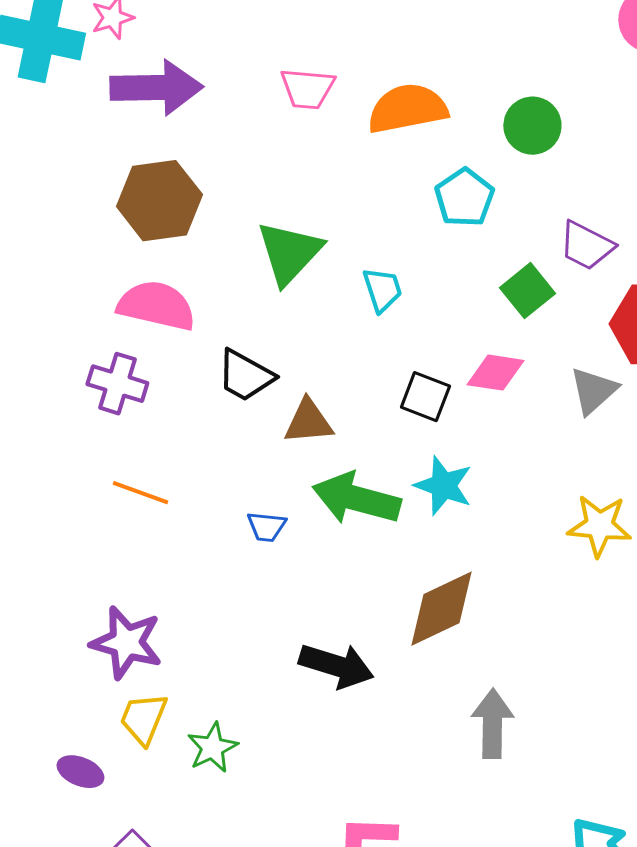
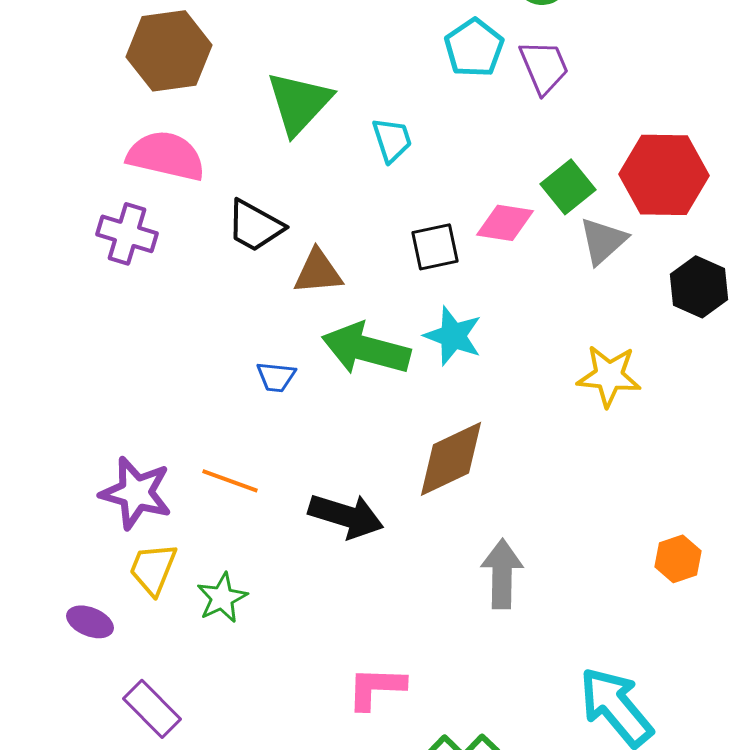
purple trapezoid: (586, 246) -> (544, 67), moved, turned -140
green square: (527, 291) -> (568, 187), moved
black square: (425, 397) -> (435, 247), turned -33
orange line: (140, 493) -> (230, 481), moved

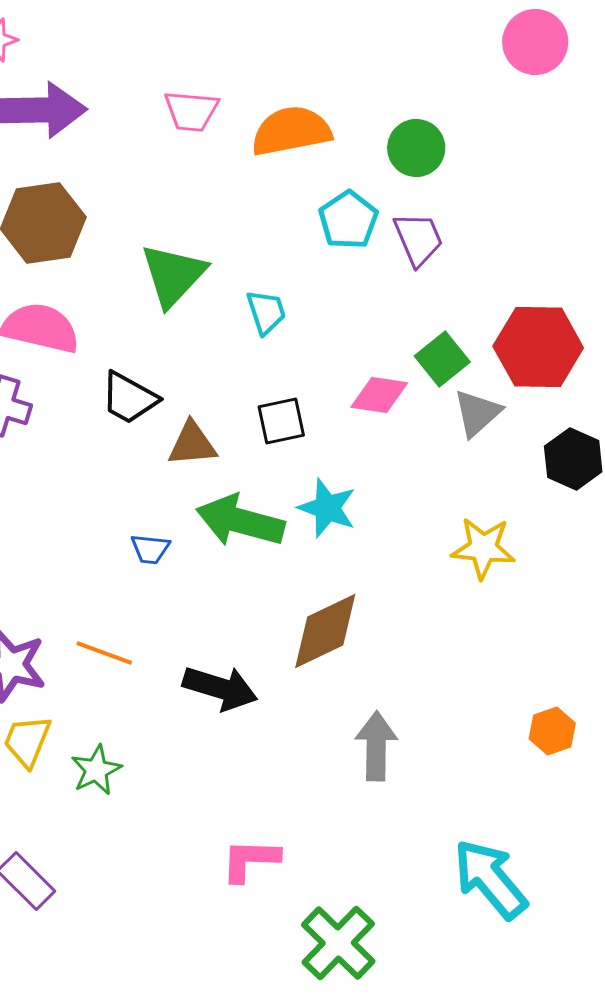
black square: (435, 247) -> (281, 421), moved

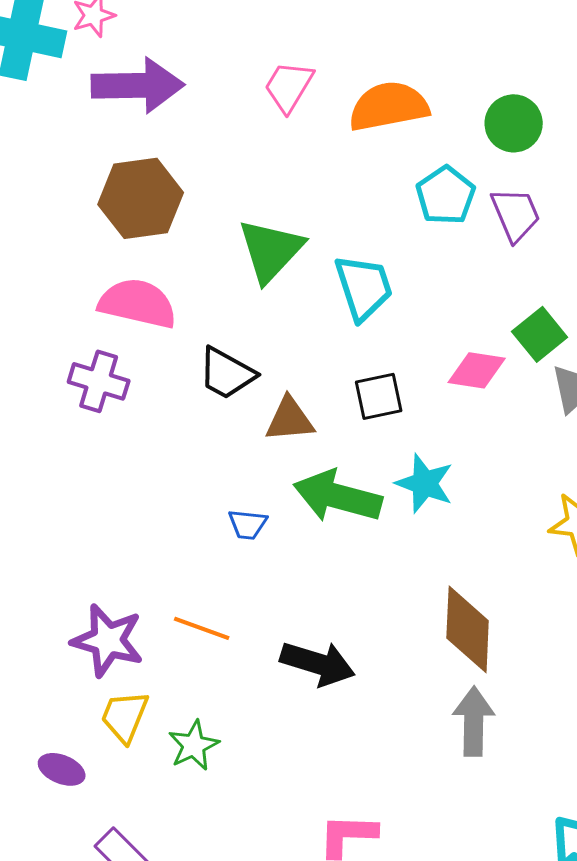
pink trapezoid: (191, 111) -> (289, 86), turned 116
cyan trapezoid: (266, 312) -> (364, 287), size x1.5
brown diamond: (325, 631) -> (468, 629), moved, turned -62

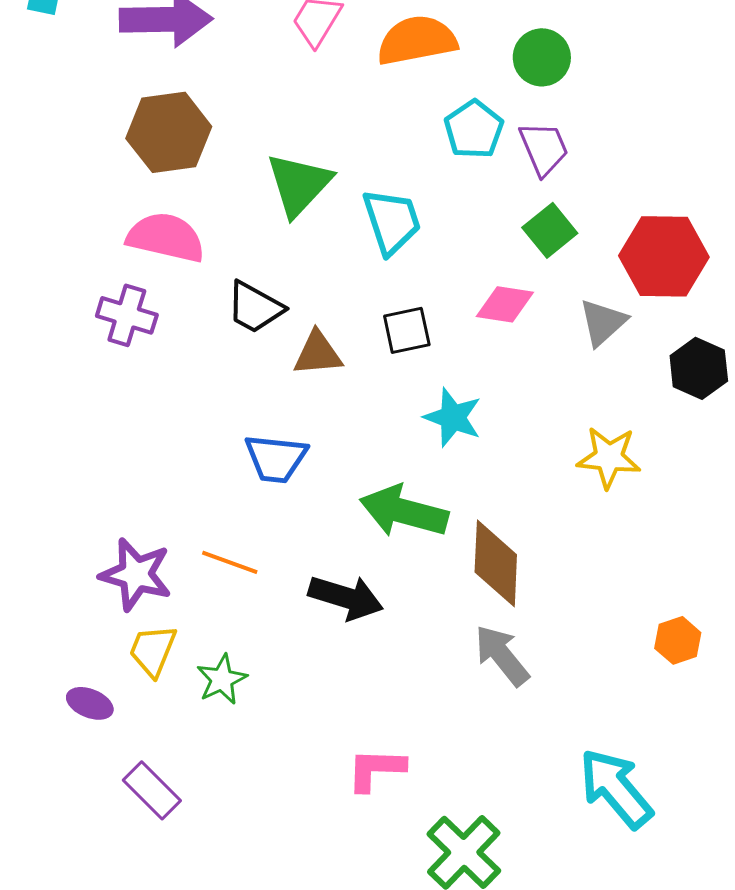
green square: (540, 334) -> (550, 230), moved
green arrow: (338, 496) -> (404, 511), moved
blue trapezoid: (248, 524) -> (276, 458), size x1.6
gray arrow: (474, 721) -> (502, 655), turned -40

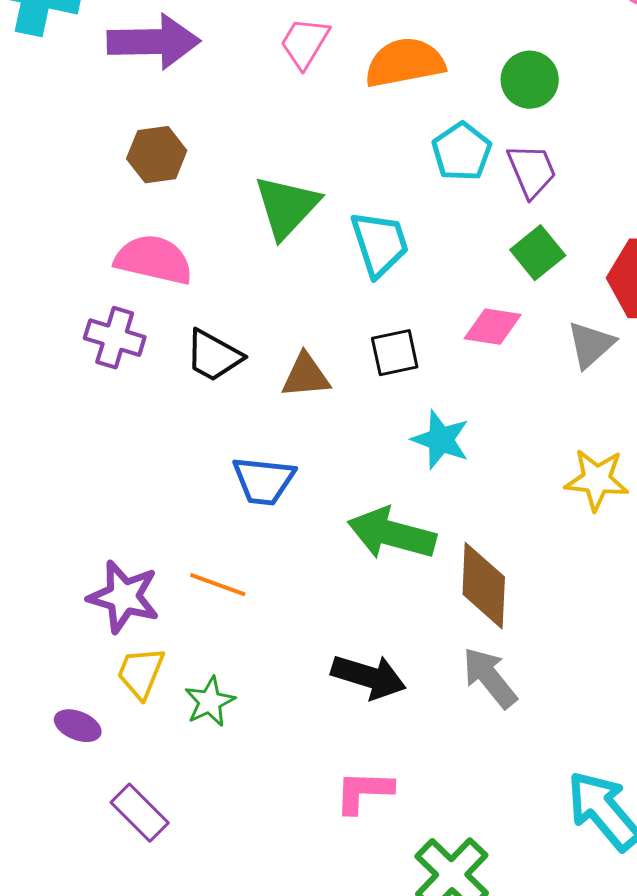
brown hexagon: (169, 132) -> (157, 155), size x0.7
black trapezoid: (255, 307) -> (214, 356), moved
black arrow: (346, 597) -> (369, 677), moved

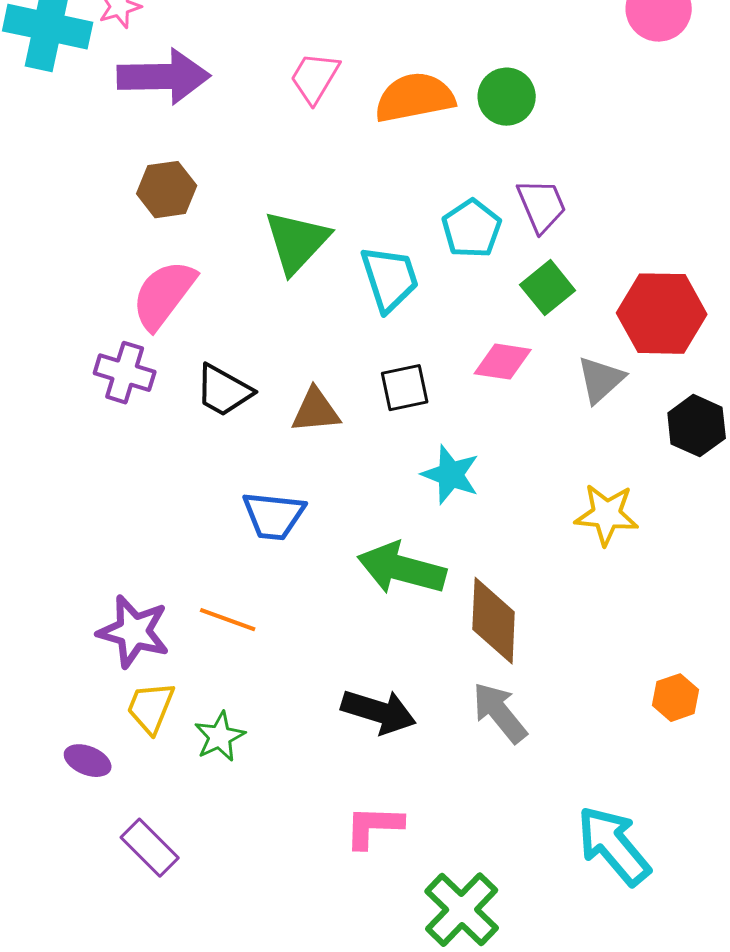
green circle: (530, 80) -> (507, 97), moved
cyan pentagon: (462, 152) -> (472, 229), moved
pink semicircle: (154, 260) -> (164, 295), turned -66

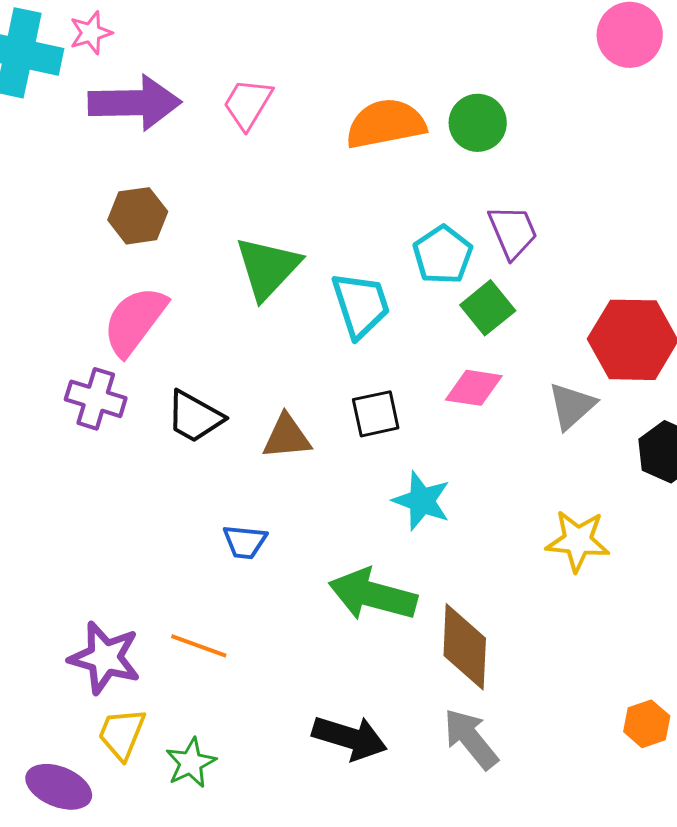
pink trapezoid: (315, 78) -> (248, 104), moved
green square: (548, 288) -> (488, 308), moved
blue trapezoid: (274, 516) -> (245, 542), size x0.7
purple ellipse: (88, 761) -> (59, 787), size x1.4

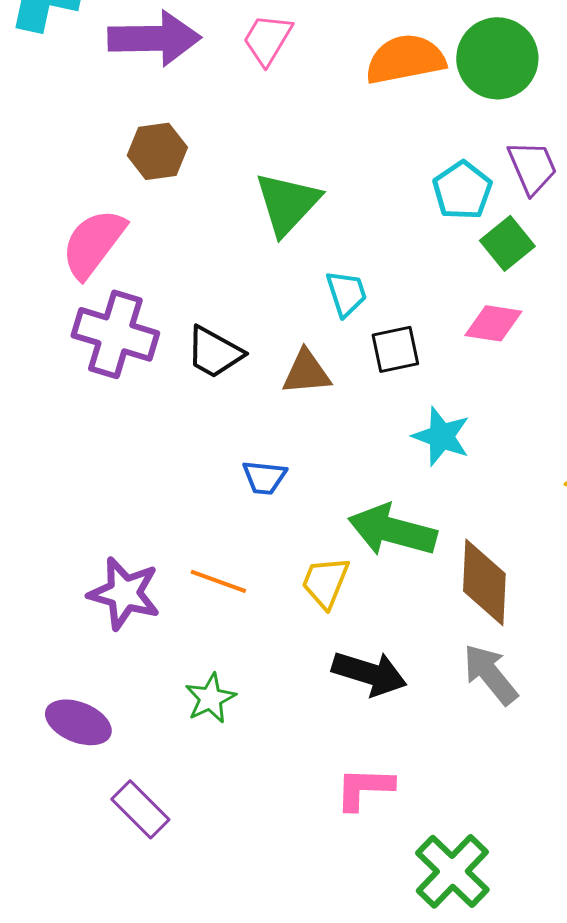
green circle: (478, 123) -> (497, 58), size x1.4
cyan trapezoid: (361, 305) -> (346, 293), moved, size x0.7
pink semicircle: (135, 321) -> (93, 243), moved
purple cross: (96, 399) -> (115, 334), size x1.4
yellow trapezoid: (122, 734) -> (325, 582), moved

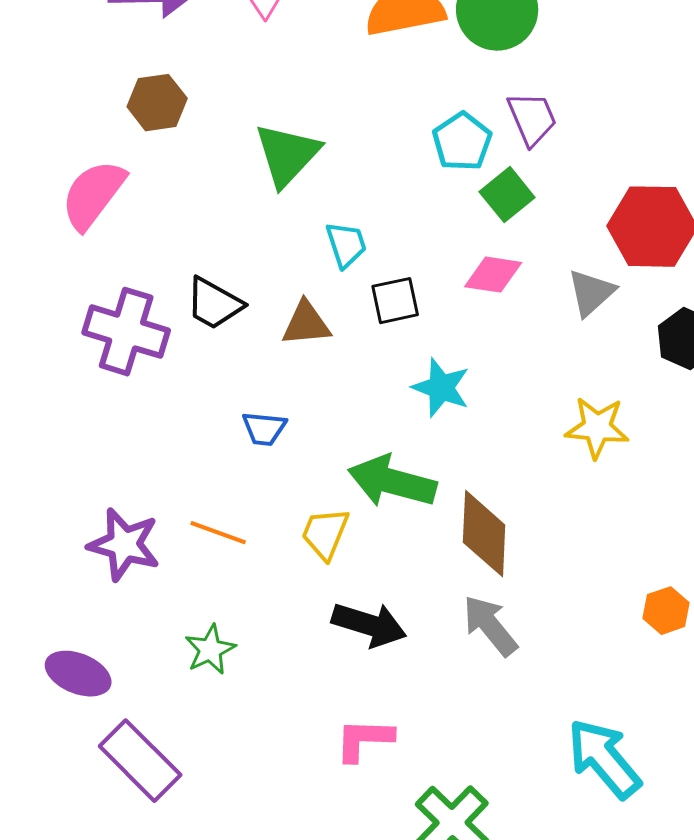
purple cross: (115, 334) -> (126, 332), moved
purple rectangle: (140, 809) -> (140, 761), size x1.4

